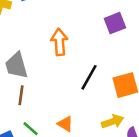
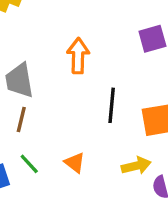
black line: (89, 77) -> (112, 105), turned -30

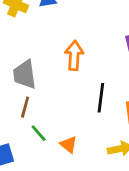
green line: (29, 164) -> (39, 133), moved

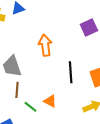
orange triangle: (69, 145) -> (50, 101), moved

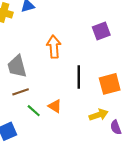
brown line: (17, 90) -> (21, 92), turned 63

